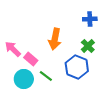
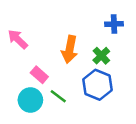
green cross: (88, 46) -> (101, 56), moved
pink arrow: (13, 49) -> (18, 39), moved

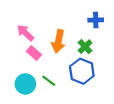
pink arrow: (18, 39) -> (25, 33), moved
pink rectangle: (39, 75) -> (34, 53), moved

